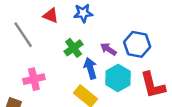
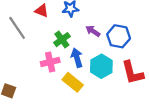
purple arrow: (108, 49) -> (93, 31), moved
pink cross: (34, 79) -> (50, 62), moved

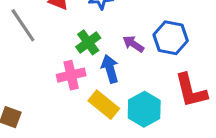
purple arrow: (93, 31) -> (133, 44), moved
cyan hexagon: (101, 66) -> (144, 109), moved

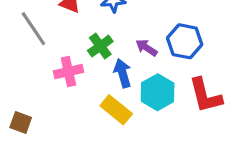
pink cross: (71, 75) -> (68, 72), moved
cyan hexagon: (144, 109) -> (158, 92), moved

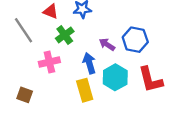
green cross: (100, 46) -> (65, 35), moved
yellow rectangle: (116, 110) -> (85, 90), turned 35
brown square: (21, 122) -> (25, 95), moved

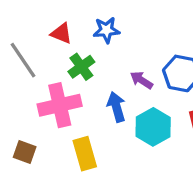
pink cross: (49, 62) -> (60, 105), size x1.4
yellow rectangle: (85, 90) -> (85, 154), moved

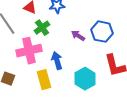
blue arrow: (116, 107) -> (57, 61), moved
cyan hexagon: (153, 127) -> (85, 79), moved

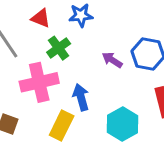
yellow rectangle: (44, 80) -> (62, 125), turned 42

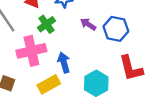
purple arrow: (112, 60) -> (88, 24), moved
yellow rectangle: (62, 125) -> (49, 84), turned 35

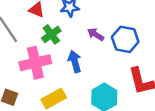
blue arrow: (64, 62) -> (75, 61), moved

